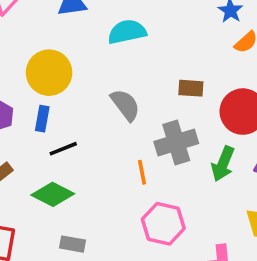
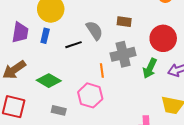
brown rectangle: (191, 88) -> (124, 22), moved
black line: (63, 149) -> (74, 45), moved
pink hexagon: (163, 224) -> (90, 95), moved

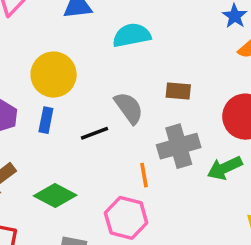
green arrow: (150, 68) -> (225, 168), turned 42

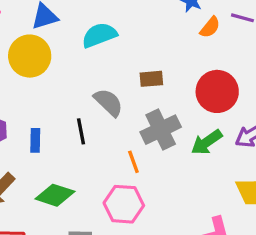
yellow circle: (54, 75) -> (30, 56), moved
blue rectangle: (46, 120) -> (35, 140), moved
black line: (95, 133) -> (81, 131), turned -70

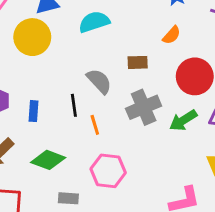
orange semicircle: (210, 27) -> (172, 35), moved
orange line: (133, 162) -> (95, 125), moved

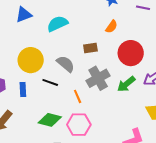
yellow circle: (32, 37) -> (31, 60), moved
black line: (74, 105) -> (50, 82), turned -56
orange line: (95, 125) -> (78, 96), moved
green diamond: (48, 160) -> (50, 120), moved

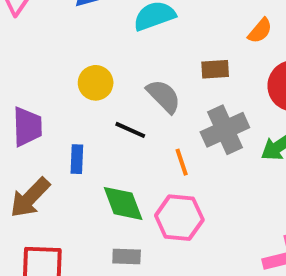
yellow circle: (31, 60) -> (96, 83), size x0.7
blue rectangle: (23, 90) -> (77, 159), moved
green diamond: (50, 120) -> (123, 203), turned 50

